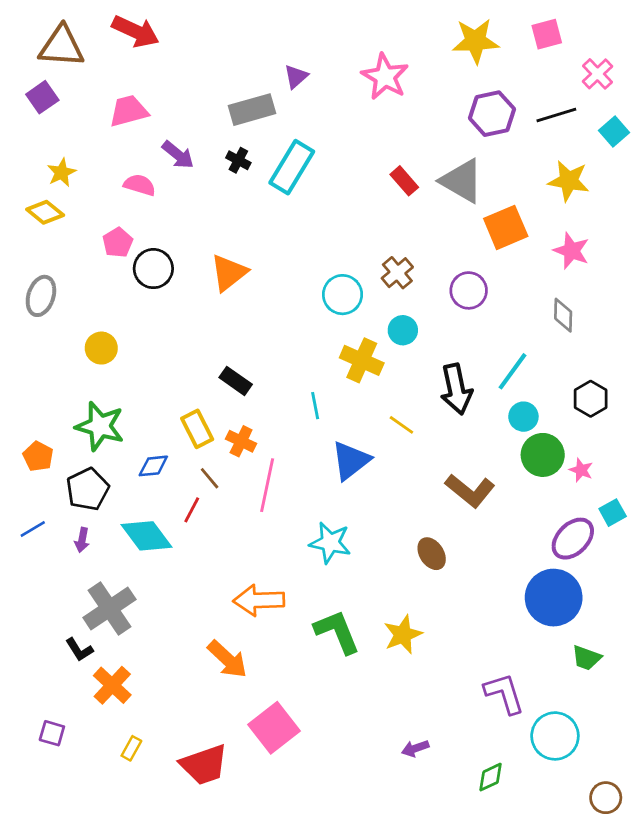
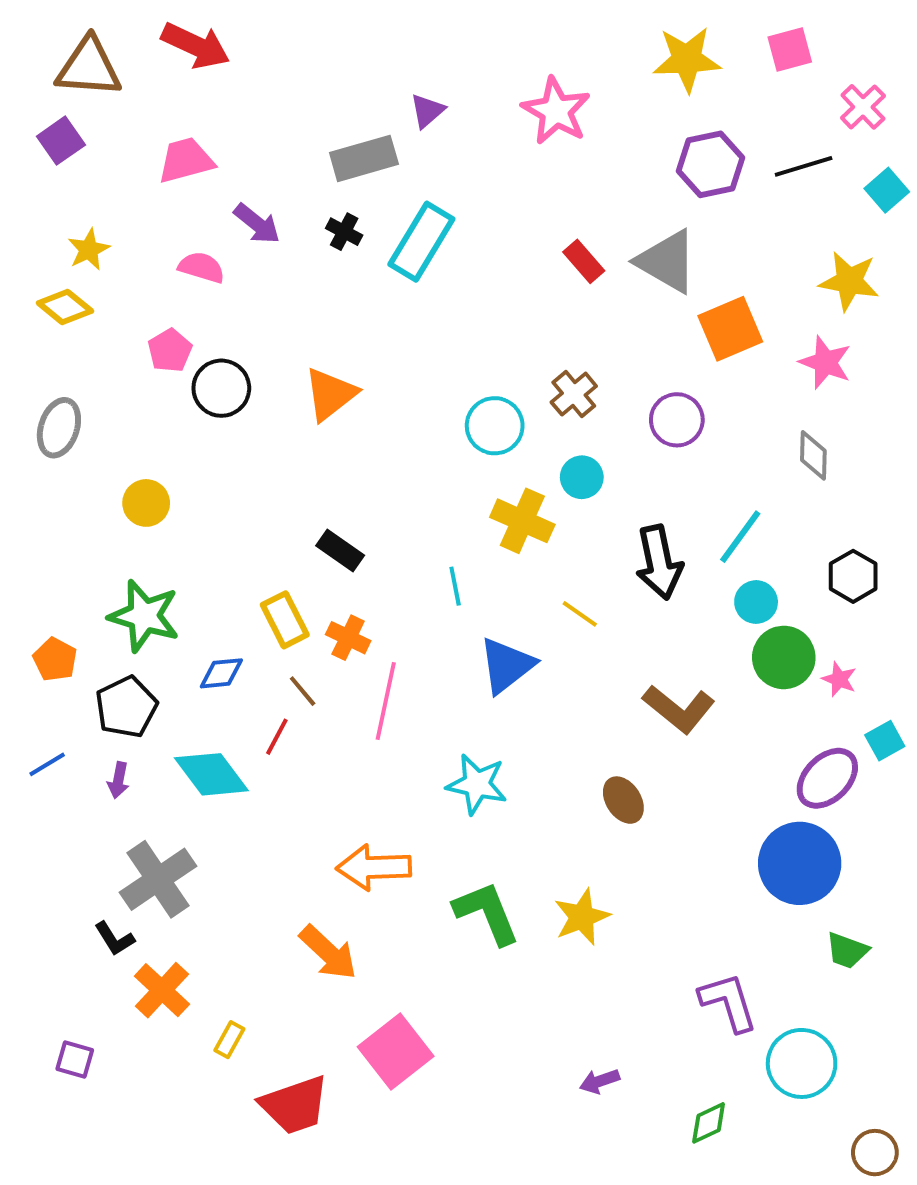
yellow star: (569, 181) -> (849, 281), moved
yellow rectangle: (131, 748) -> (229, 1040), moved

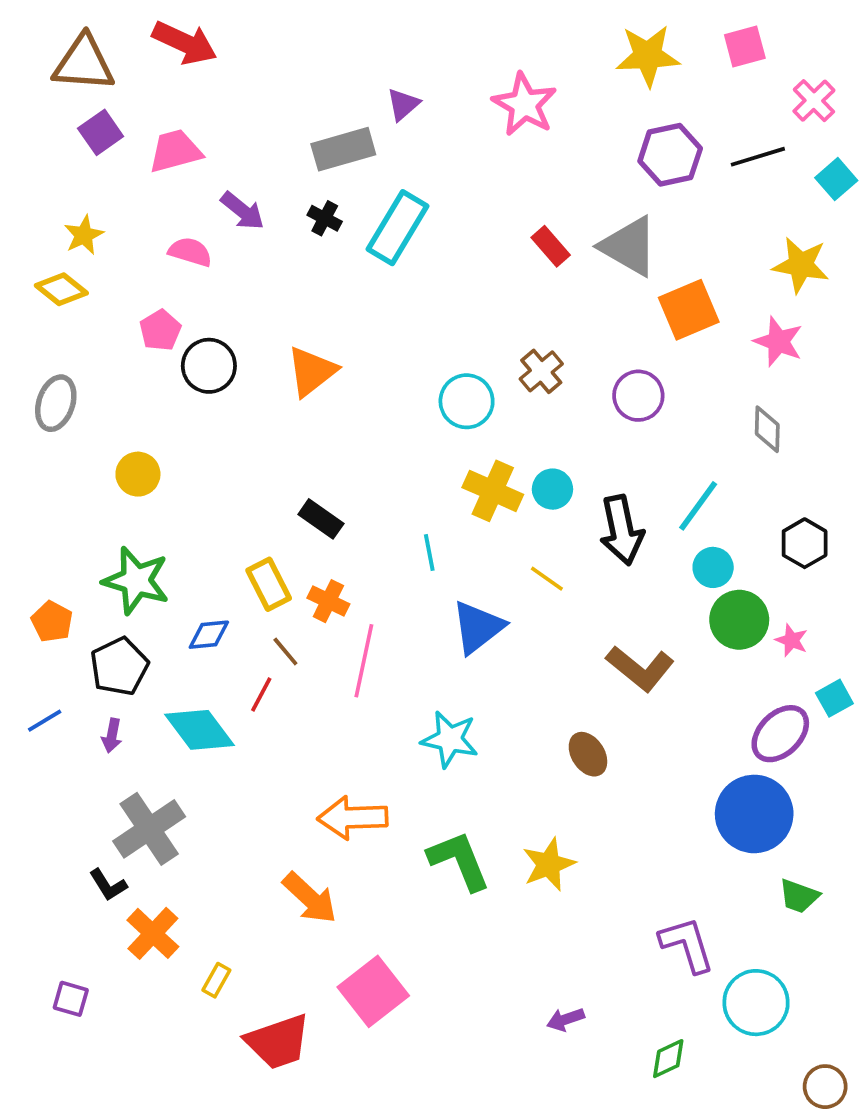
purple square: (61, 141) -> (101, 132), moved
cyan circle: (582, 477) -> (552, 489), moved

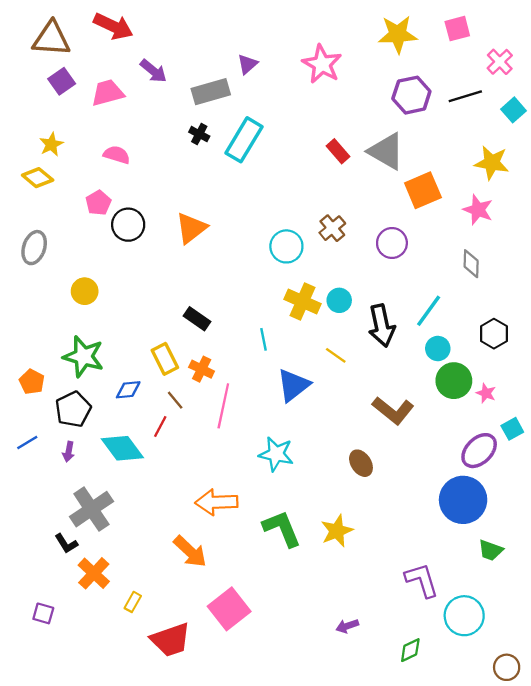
purple arrow: (243, 211) -> (153, 71), moved

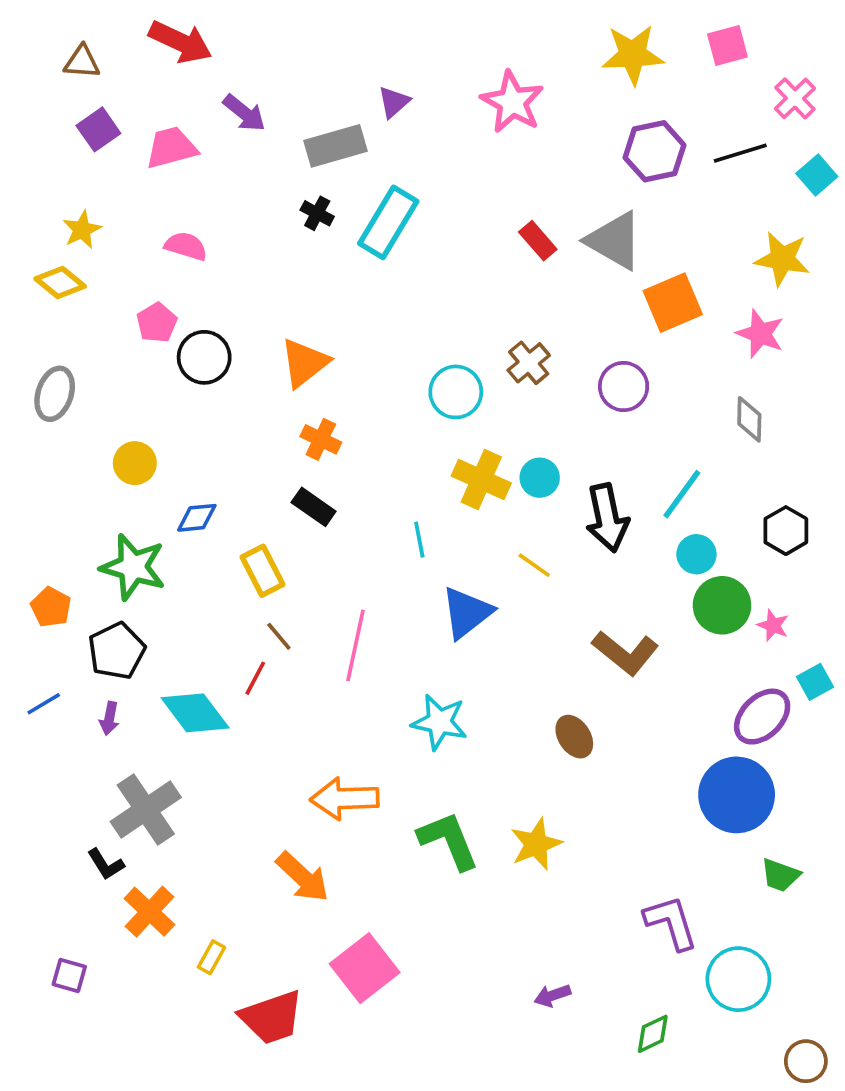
brown triangle: (51, 39) -> (82, 62), size x0.6
orange cross: (202, 369) -> (321, 439), moved
blue diamond: (128, 390) -> (197, 518), moved

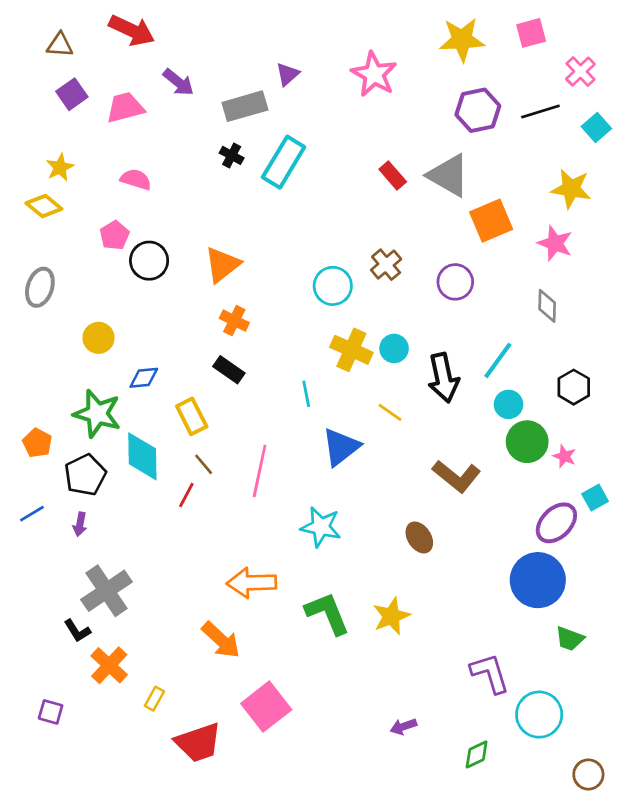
cyan diamond: (195, 713) -> (142, 456), moved, turned 36

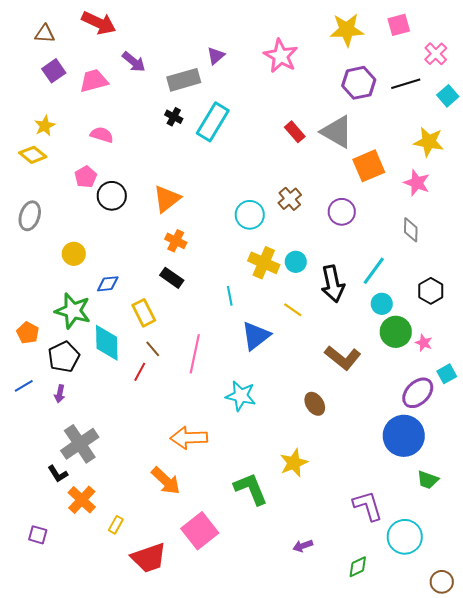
green L-shape: (327, 613) -> (251, 489), moved

